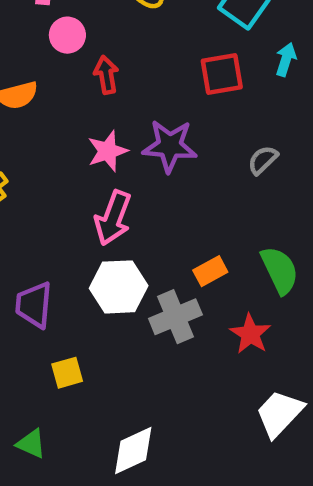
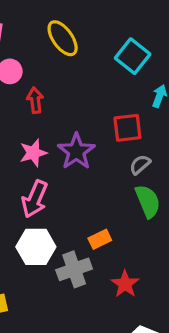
red square: (222, 74) -> (127, 128), moved
purple star: (170, 146) -> (76, 151), turned 30
green semicircle: (280, 270) -> (148, 201), moved

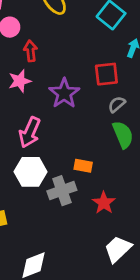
pink star: (33, 153) -> (20, 81), moved
orange rectangle: (100, 239) -> (83, 166), turned 36

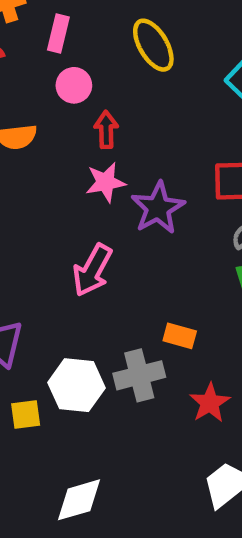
pink star: (20, 81) -> (106, 182), moved
white hexagon: (31, 172) -> (77, 385), moved

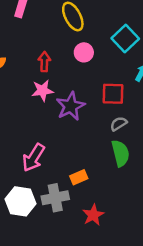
pink circle: (74, 85) -> (84, 52), moved
pink arrow: (92, 270) -> (33, 158), moved
orange rectangle: (180, 336) -> (79, 177), turned -42

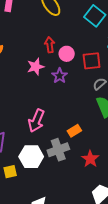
pink circle: (84, 52) -> (67, 54), moved
red arrow: (44, 62) -> (50, 45), moved
purple star: (71, 106) -> (60, 76), size x0.7

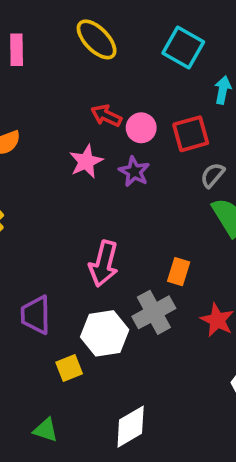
red arrow: (50, 45) -> (106, 116), turned -49
orange rectangle: (74, 131) -> (179, 272), turned -32

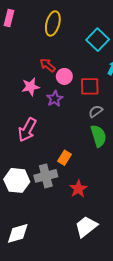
yellow ellipse: (97, 39) -> (53, 23), turned 45
pink arrow: (104, 264) -> (27, 130), moved

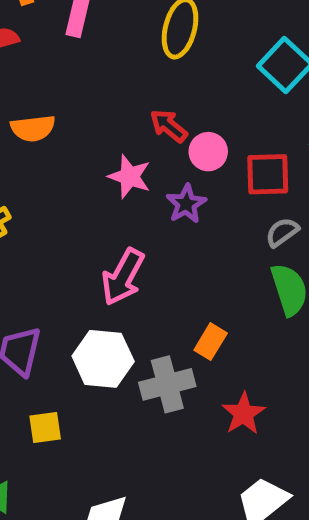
pink star: (31, 87) -> (130, 176), turned 30
white hexagon: (17, 180) -> (103, 359), moved

